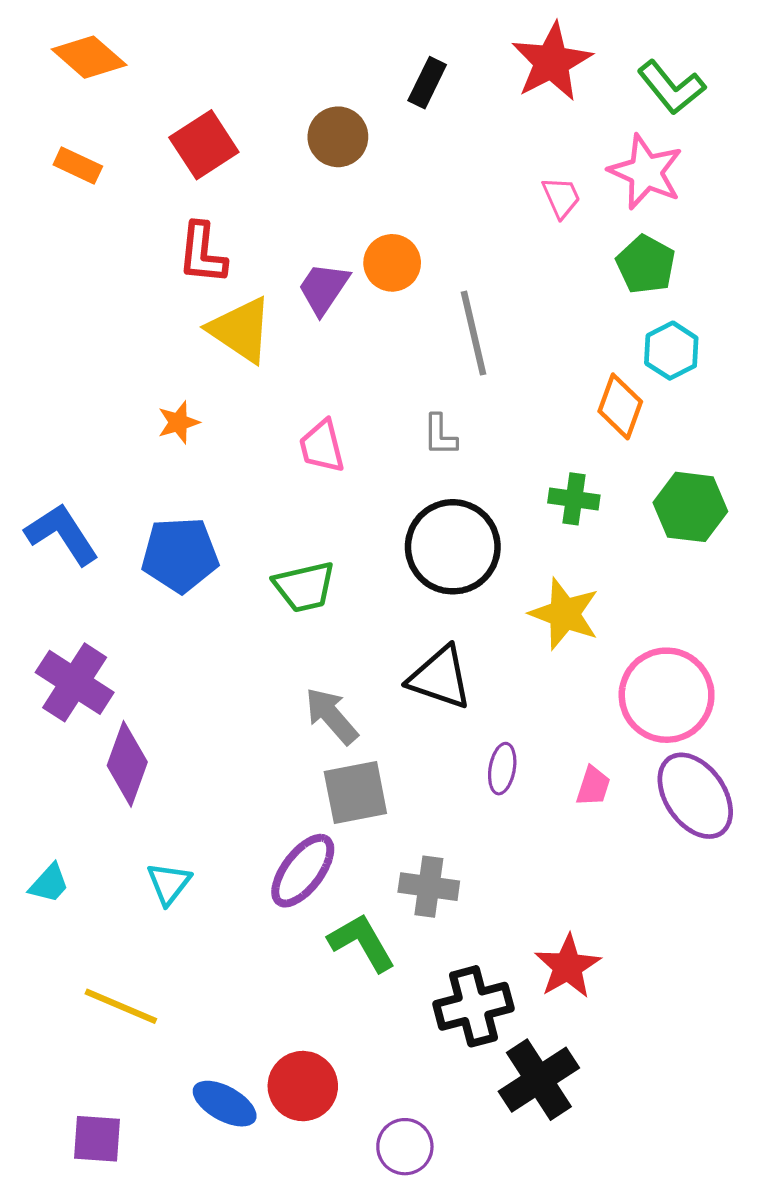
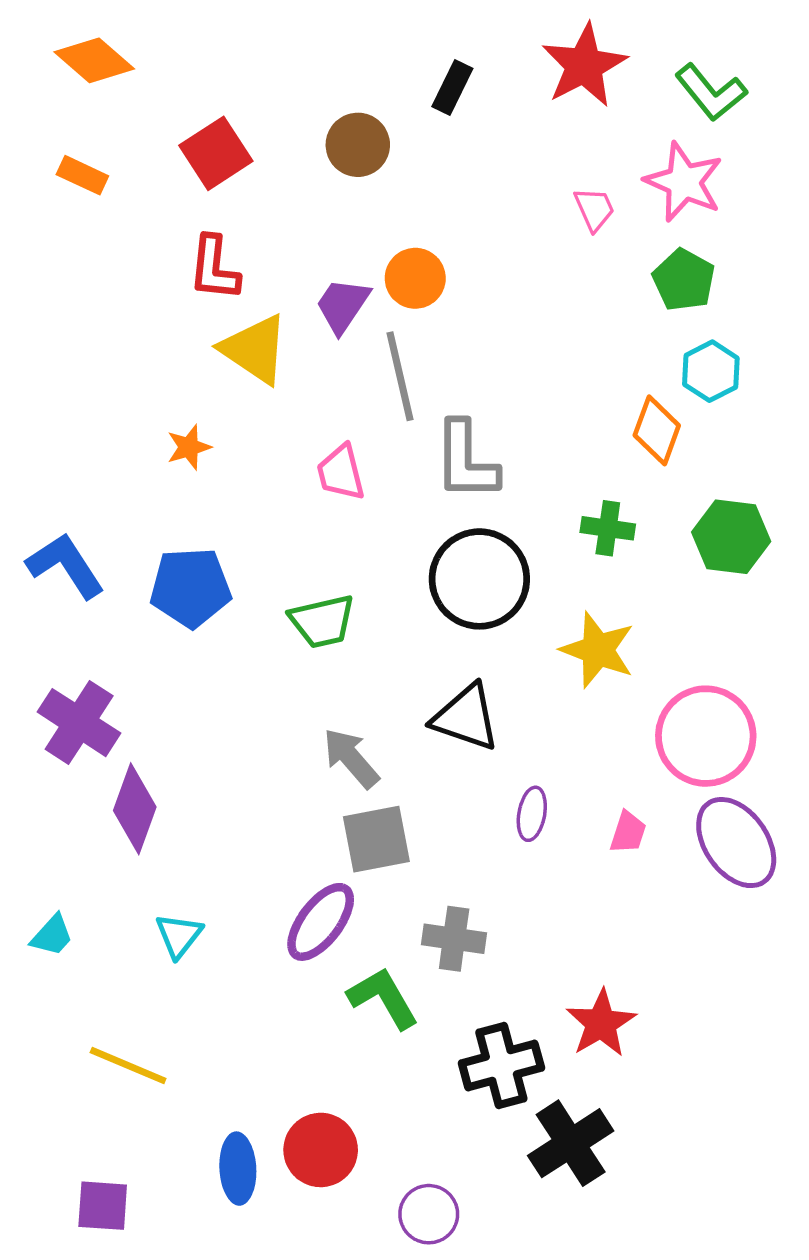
gray line: (473, 333) -> (400, 376), moved
gray L-shape: (440, 435) -> (466, 461), size x1.8
blue ellipse: (225, 1104) -> (238, 1169), turned 58

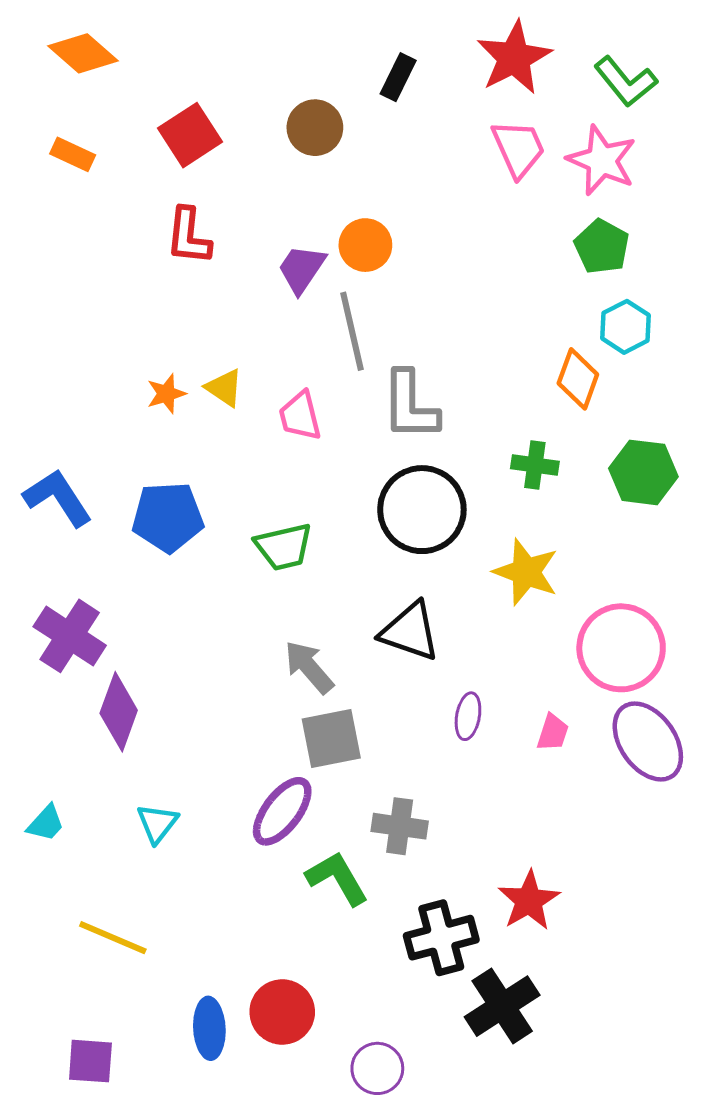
pink trapezoid: (594, 209) -> (519, 148), moved, size x1.5
yellow triangle: (255, 349) -> (224, 388), moved, size x0.6

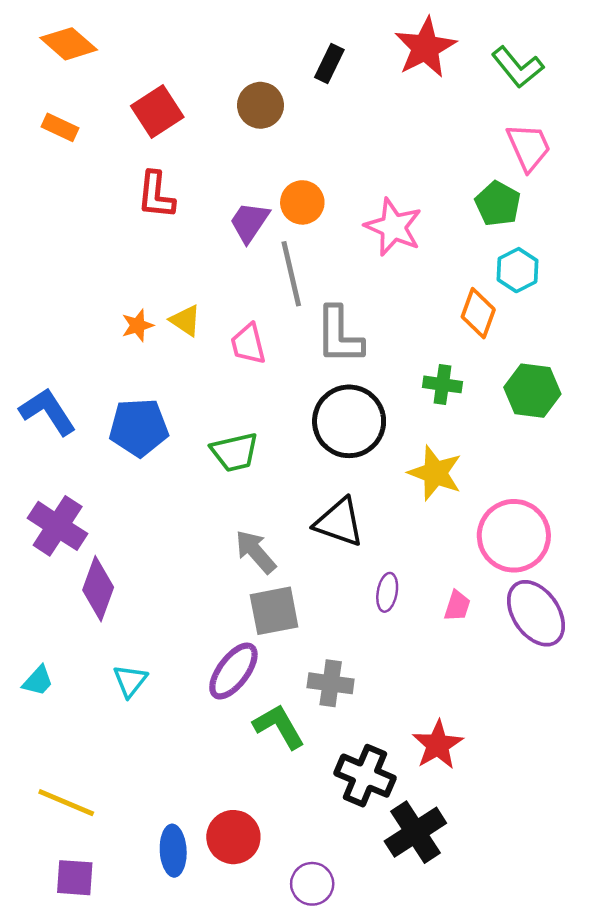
pink trapezoid: (519, 148) -> (529, 147), moved
pink star: (602, 160) -> (393, 227), moved
yellow line: (113, 938) -> (66, 803), moved
black cross: (441, 938) -> (365, 776), turned 38

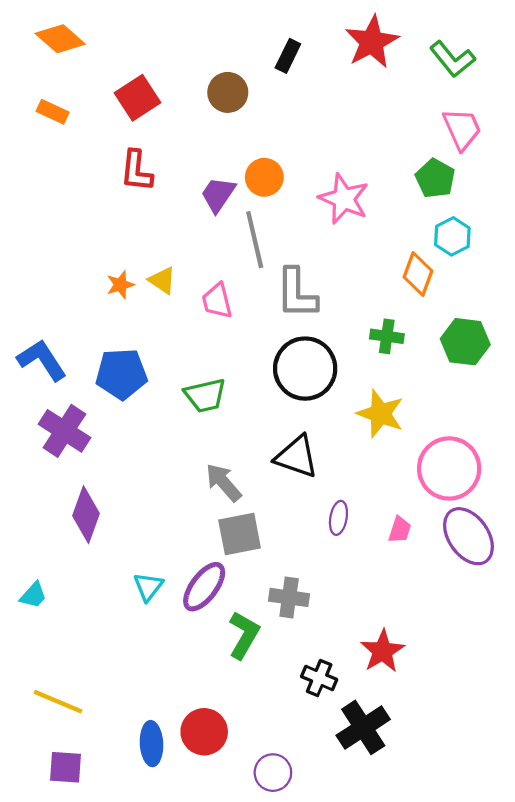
purple cross: (58, 526) -> (64, 431), moved
cyan triangle: (130, 681) -> (148, 587), moved
green L-shape: (279, 726) -> (244, 635), turned 60
black cross: (365, 776) -> (319, 678), size x0.7

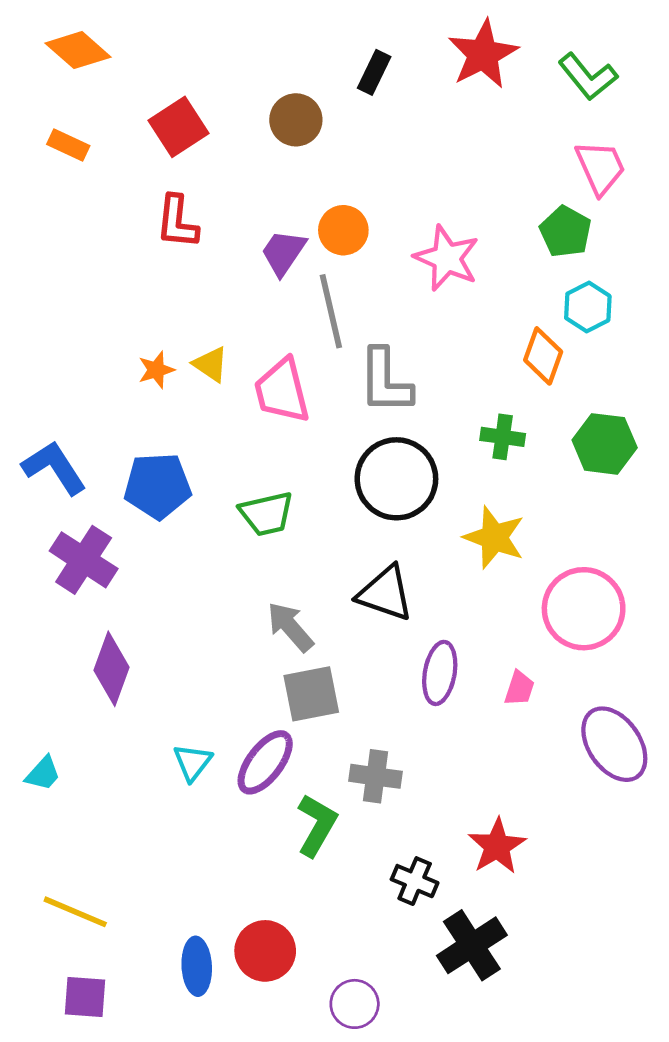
pink trapezoid: (217, 301) -> (282, 391), size x1.4
purple ellipse: (338, 518) -> (440, 673), size x1.4
purple ellipse: (468, 536) -> (614, 744), moved

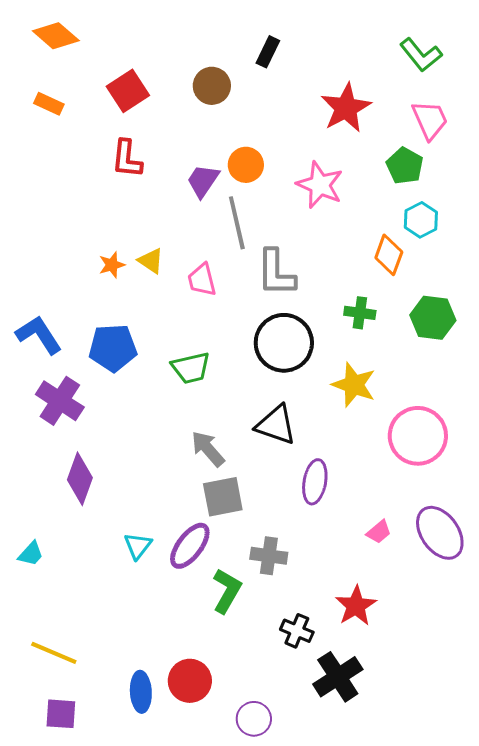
red star: (483, 54) -> (346, 108), moved
pink trapezoid: (282, 391) -> (202, 280), size x0.7
pink trapezoid: (519, 688) -> (379, 532), moved, turned 32

